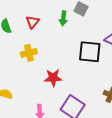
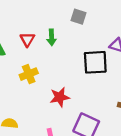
green arrow: (63, 18) -> (52, 37), moved

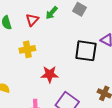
green arrow: (52, 37) -> (52, 13), moved, turned 32

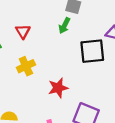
green arrow: (52, 13) -> (64, 26), moved

